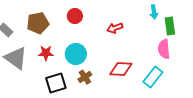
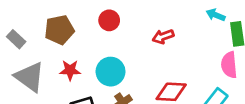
cyan arrow: (154, 12) -> (216, 15), turned 120

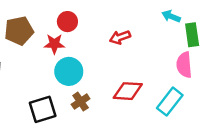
red star: (70, 70) -> (54, 44), moved

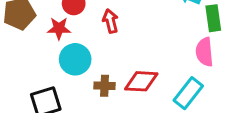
red arrow: (120, 37) -> (110, 21), moved, turned 96
brown cross: (81, 102) -> (105, 86), moved, turned 36

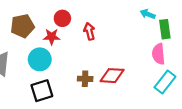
cyan circle: (75, 59) -> (40, 59), moved
cyan rectangle: (188, 93) -> (165, 82), moved

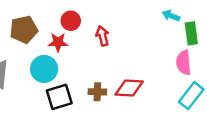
black square: (42, 91) -> (59, 97), moved

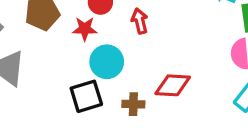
cyan circle: (44, 69) -> (107, 62), moved
brown cross: (97, 92) -> (133, 104), moved

